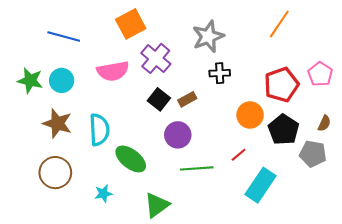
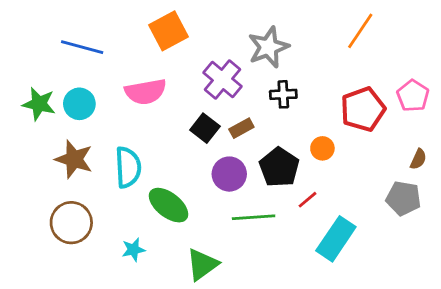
purple cross: (156, 58) -> (223, 80), moved
orange circle: (250, 115) -> (322, 148), size x0.7
black pentagon: (284, 130) -> (279, 167), moved

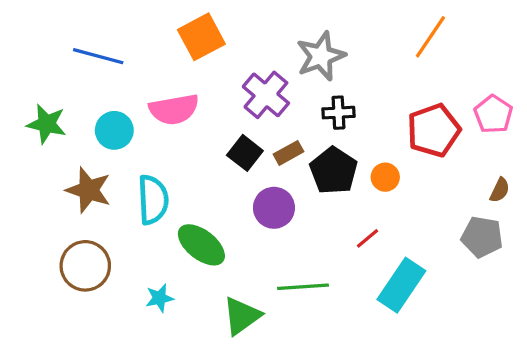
cyan circle: (79, 104) -> (114, 130), moved
black pentagon: (279, 167) -> (334, 171), moved
green line: (254, 217) -> (303, 287), moved

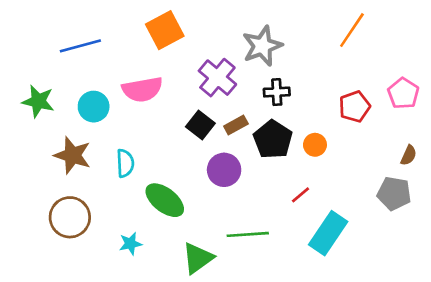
blue line: (98, 56) -> (80, 46), turned -30
red pentagon: (434, 130) -> (355, 107), size x0.7
cyan semicircle: (153, 200) -> (125, 163), size x0.7

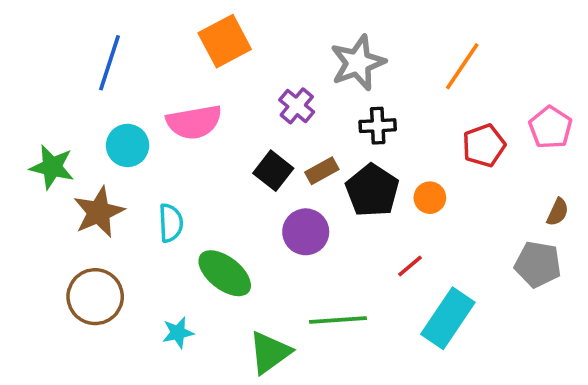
orange line: (352, 30) -> (462, 66), moved
blue line: (80, 46) -> (110, 63), turned -57
purple cross: (217, 78) -> (297, 106), size x0.7
green star: (38, 101) -> (52, 167), moved
brown star: (72, 155) -> (99, 212), turned 30

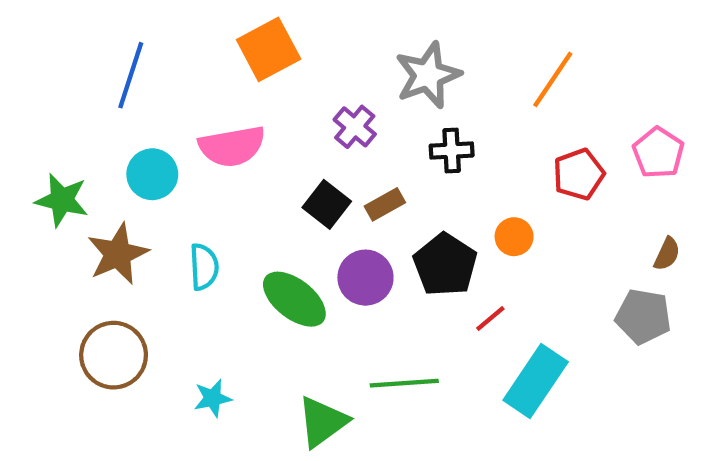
black pentagon: (372, 190) -> (445, 265), moved
green ellipse: (225, 273) -> (294, 299), moved

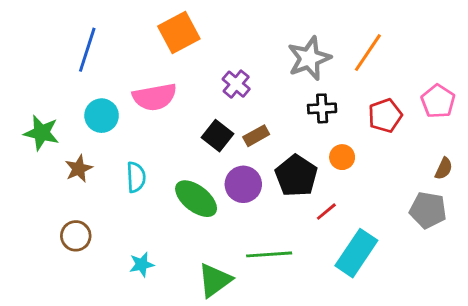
gray star: (428, 75) -> (309, 58), moved
black cross: (452, 151) -> (322, 108), moved
brown star: (118, 254) -> (79, 169), size x0.7
brown circle: (114, 355) -> (76, 236), size x0.7

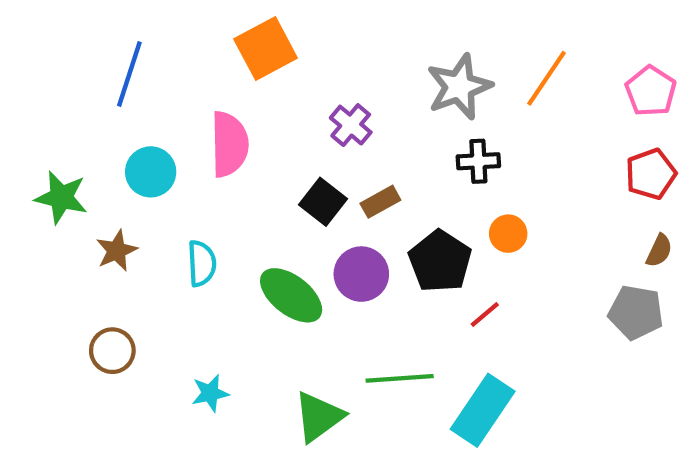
pink semicircle: (155, 97) -> (229, 144), turned -81
pink pentagon: (438, 101) -> (651, 91), moved
red pentagon: (385, 116) -> (651, 174), moved
cyan rectangle: (356, 253) -> (483, 410), moved

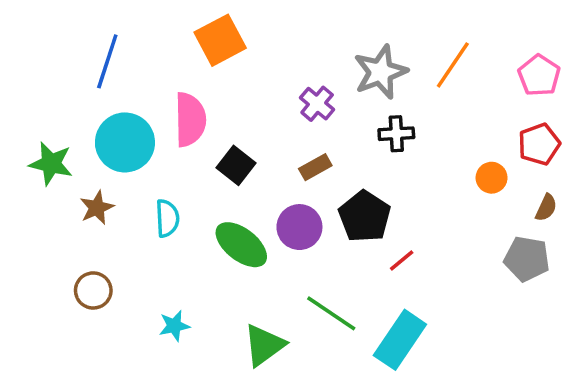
purple cross: (351, 125) -> (317, 104), moved
cyan circle: (151, 172) -> (125, 142), size x1.4
black square: (323, 202) -> (236, 165), moved
orange circle: (508, 234) -> (492, 178), moved
green line: (400, 378) -> (331, 313), turned 38

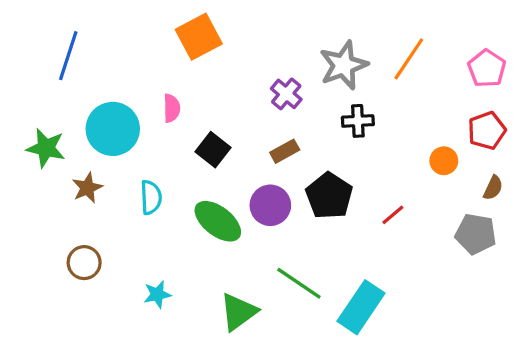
blue line: (107, 61) -> (68, 56), moved
pink semicircle: (190, 120) -> (172, 108), size x0.6
red line: (402, 261) -> (393, 215), moved

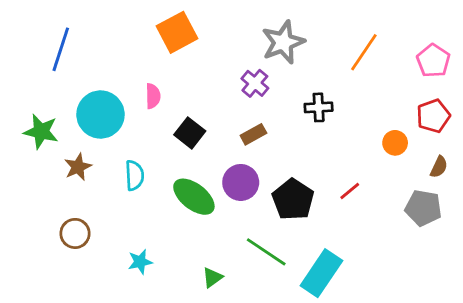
gray star: (344, 65) -> (283, 42), moved
black pentagon: (329, 196) -> (293, 199), moved
green triangle: (238, 312) -> (212, 277), size x0.6

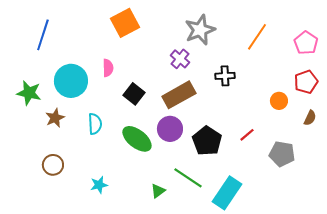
brown rectangle: (253, 134) -> (179, 95), size x1.8
gray pentagon: (423, 208) -> (282, 154), moved
green triangle: (212, 277) -> (158, 191), moved

